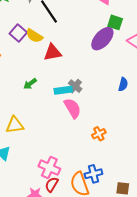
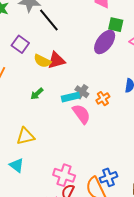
yellow semicircle: (34, 36) -> (42, 61), moved
orange cross: (99, 134) -> (103, 99), moved

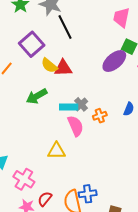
purple square: (20, 44) -> (32, 44), size x1.4
green arrow: (37, 94) -> (37, 96), size x1.5
yellow triangle: (25, 136) -> (56, 151), moved
pink cross: (64, 175) -> (24, 179), moved

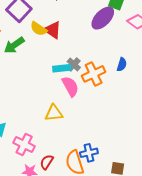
red triangle: (63, 68) -> (53, 30), turned 42
green arrow: (37, 96) -> (14, 45), moved
orange cross: (100, 116) -> (94, 74), size x1.6

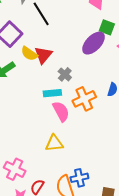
red triangle: (53, 30) -> (43, 55), turned 36
gray cross: (74, 64) -> (65, 74), moved
yellow triangle: (54, 113) -> (54, 143), moved

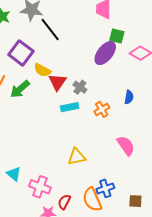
red triangle: (43, 55) -> (57, 82), moved
orange cross: (84, 99) -> (102, 109), size x0.7
pink semicircle: (61, 111) -> (126, 146), moved

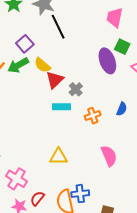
purple square: (21, 53) -> (25, 44), size x0.7
purple ellipse: (105, 53) -> (107, 61), turned -70
green arrow: (20, 89) -> (18, 65), moved

